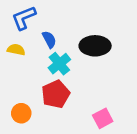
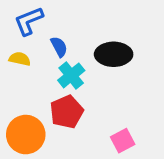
orange circle: (21, 113) -> (26, 135), size x1.6

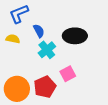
red pentagon: (67, 112) -> (45, 87), moved
pink square: (123, 141) -> (68, 74), moved

